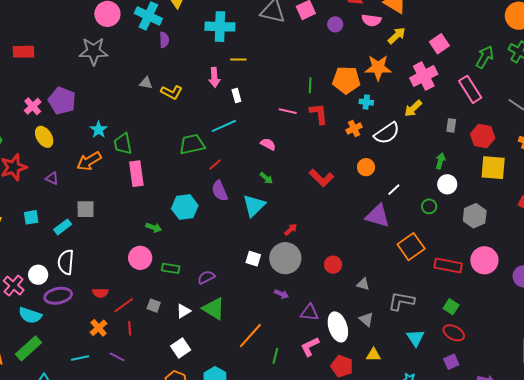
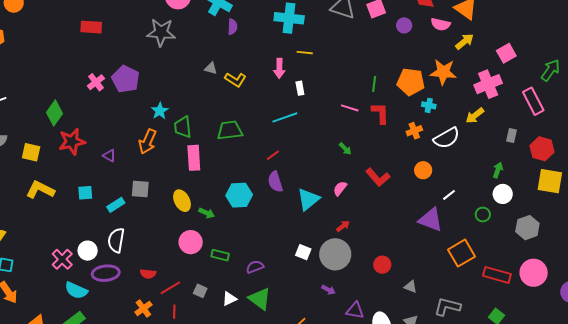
yellow ellipse: (44, 137) -> (182, 201), moved
green trapezoid: (192, 144) -> (230, 130), moved
pink semicircle: (268, 144) -> (340, 188), moved, turned -84
orange arrow: (89, 161) -> (148, 142), turned -40
green arrow: (266, 178) -> (345, 149), moved

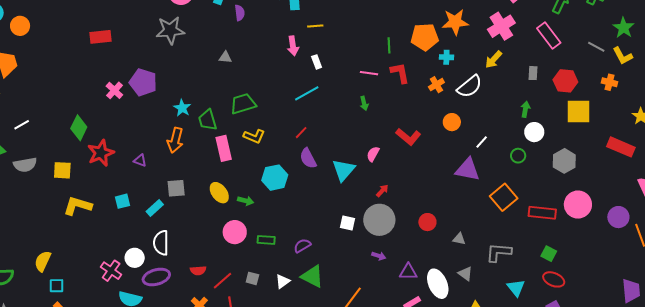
yellow L-shape: (235, 80) -> (254, 136), moved
green trapezoid: (230, 130) -> (243, 104), moved
green arrow: (345, 149) -> (364, 103), moved, turned 40

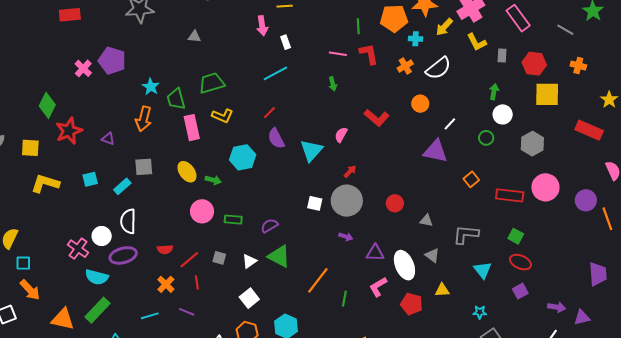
yellow L-shape: (623, 56) -> (477, 42), moved
yellow arrow: (494, 59) -> (444, 27), moved
orange square: (504, 197) -> (471, 179), size x0.6

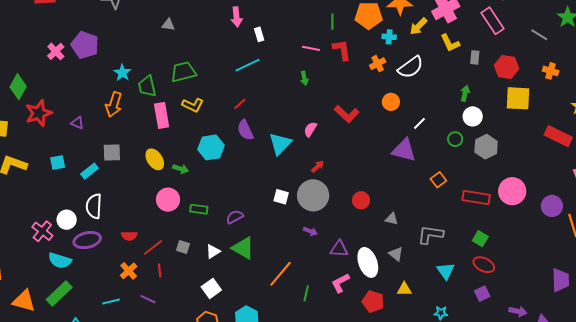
gray hexagon: (532, 144) -> (486, 147), moved

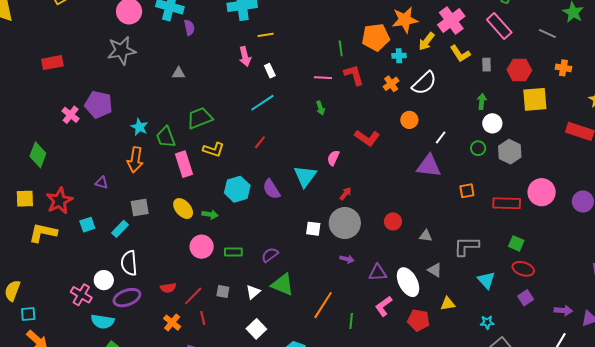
red star: (39, 113) -> (59, 201), moved
purple semicircle: (245, 130) -> (271, 189), moved
orange square: (438, 180) -> (467, 191), turned 35

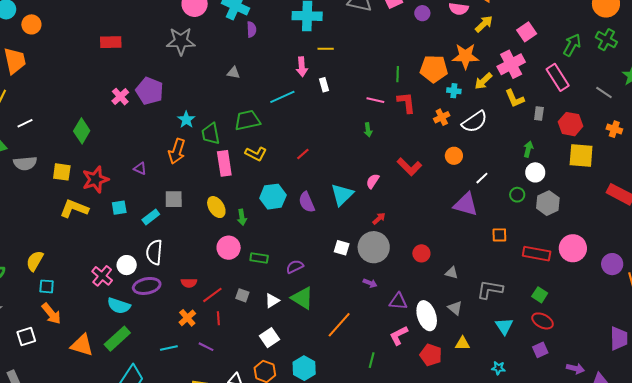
cyan line: (262, 103) -> (282, 97), moved
green arrow: (210, 214) -> (242, 217), turned 63
green line: (351, 321) -> (372, 360), moved

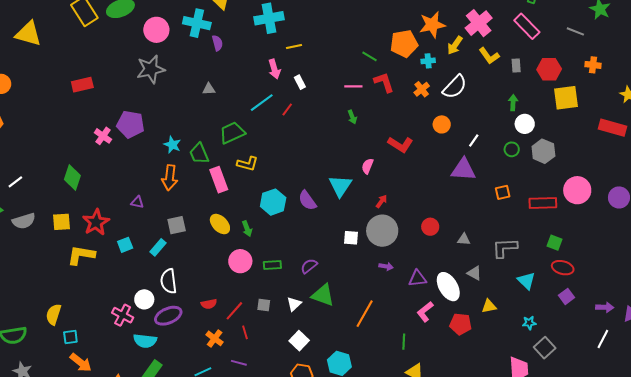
green line: (398, 74) -> (370, 56), turned -49
red line: (303, 154) -> (287, 110), moved

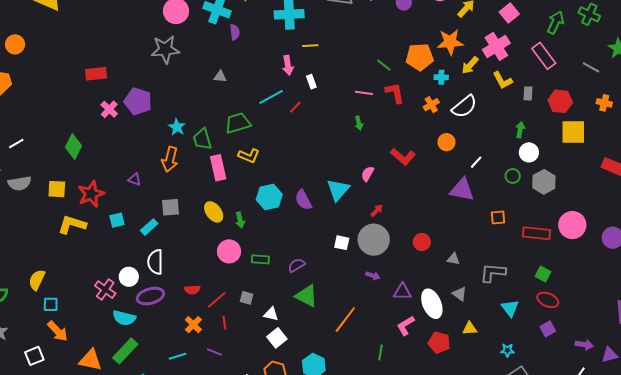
red rectangle: (82, 85) -> (96, 74), moved
white triangle: (294, 304) -> (271, 314), moved, turned 49

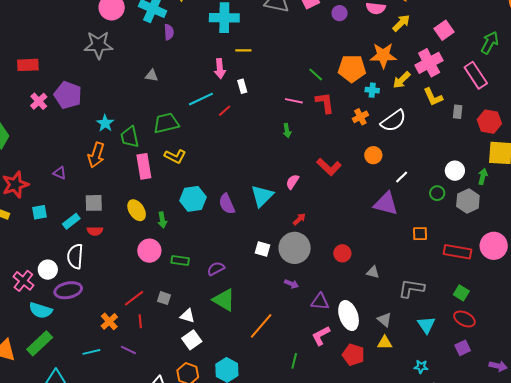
green arrow: (520, 130) -> (483, 176), moved
red semicircle: (192, 290) -> (95, 231), moved
gray triangle: (460, 294) -> (384, 320), moved

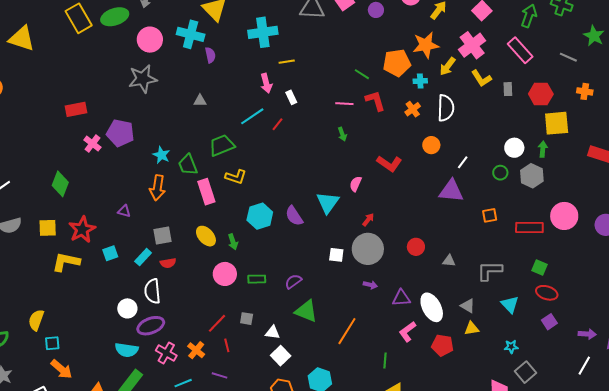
white semicircle: (393, 121) -> (446, 108), turned -44
pink cross: (23, 281) -> (166, 353), moved

